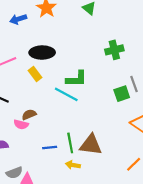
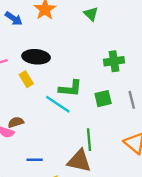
blue arrow: (18, 19) -> (14, 18), turned -133
green square: (122, 94) -> (103, 99), moved
green line: (70, 143) -> (89, 140), moved

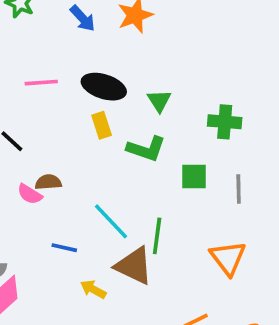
green triangle: (91, 14) -> (159, 101), moved
yellow rectangle: (26, 79) -> (102, 125), moved
cyan line: (58, 104) -> (111, 221), moved

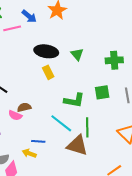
pink line: (41, 83) -> (12, 28), moved
green L-shape: (146, 149) -> (74, 100), moved
yellow arrow: (93, 289) -> (29, 153), moved

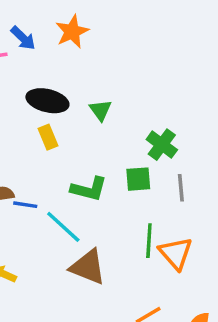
green cross: (114, 60) -> (162, 145), moved, turned 36
green line: (87, 127) -> (149, 241), moved
blue line: (38, 141) -> (25, 205), moved

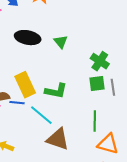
yellow rectangle: (48, 137) -> (25, 85), moved, size x1.6
green square: (138, 179) -> (97, 84), moved
orange triangle: (176, 253) -> (108, 144), moved, turned -30

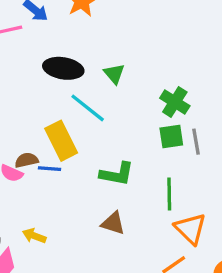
green L-shape: (56, 91) -> (117, 174), moved
cyan line: (41, 115) -> (88, 108), moved
brown triangle: (58, 139) -> (113, 223), size x0.7
orange triangle: (108, 144) -> (190, 229), turned 30

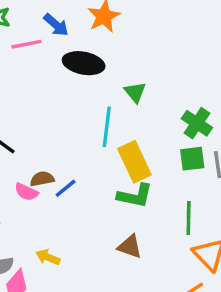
black ellipse: (63, 68) -> (84, 63), moved
cyan line: (88, 108) -> (107, 127), turned 57
yellow rectangle: (61, 141) -> (134, 162), moved
blue line: (49, 169) -> (66, 188), turned -45

